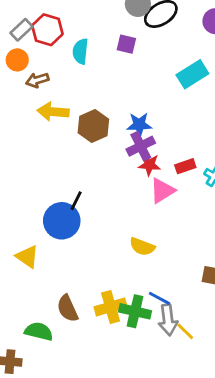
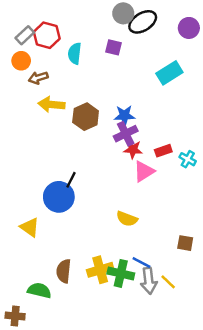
brown semicircle: (67, 308) -> (64, 271), turned 30
yellow line: (185, 331) -> (168, 282), moved

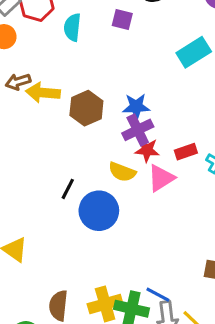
brown arrow: (38, 78) -> (18, 82), moved
blue circle: (59, 197) -> (99, 211), moved
yellow semicircle: (127, 219) -> (122, 172), moved

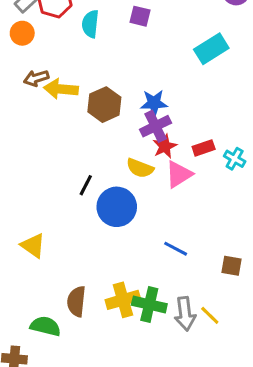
red star: (147, 150) -> (165, 146), turned -30
blue line: (158, 295) -> (176, 249), moved

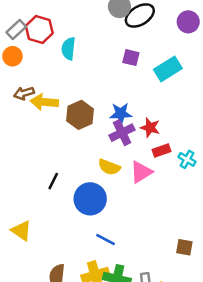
purple square: (140, 16) -> (131, 58), moved
red star: (165, 146) -> (150, 128), moved, turned -30
black line: (86, 185) -> (53, 181), moved
blue line: (176, 249) -> (105, 240), moved

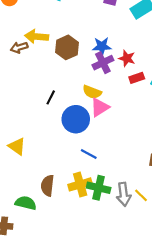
brown arrow: (24, 93) -> (19, 47), moved
pink triangle: (141, 172) -> (100, 107), moved
black line: (53, 181) -> (51, 97), moved

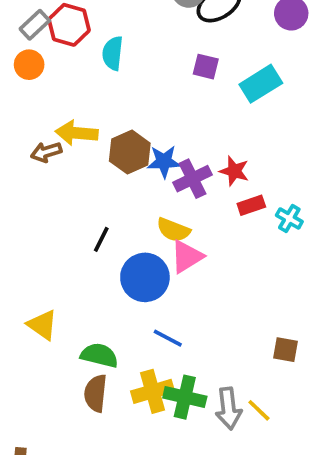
blue star: (102, 46) -> (164, 162), moved
green semicircle: (26, 203) -> (99, 355), moved

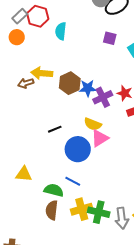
black line: (101, 239) -> (55, 129), turned 40
yellow triangle: (42, 325) -> (24, 174), turned -30
blue line: (168, 338) -> (73, 181), moved

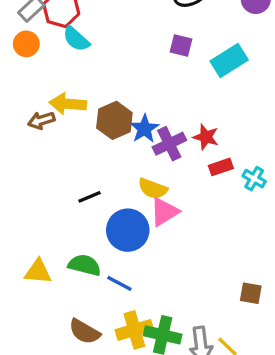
cyan semicircle: (61, 31) -> (76, 39), moved, turned -54
blue star: (88, 88) -> (144, 129), turned -30
green semicircle: (54, 190) -> (85, 265), moved
brown semicircle: (52, 210) -> (85, 332), turned -66

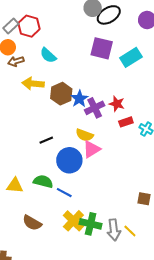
cyan semicircle: (76, 39) -> (48, 55), moved
purple square: (181, 46) -> (102, 48), size x1.6
brown arrow: (41, 120) -> (16, 61), moved
yellow cross: (134, 330) -> (73, 221), turned -30
brown semicircle: (85, 332) -> (32, 223), moved

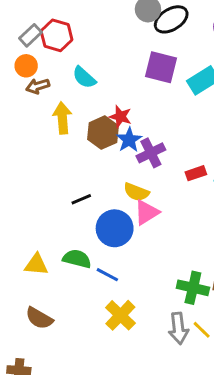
yellow arrow: (33, 84) -> (62, 118), turned 80
red star: (117, 104) -> (120, 117), moved
brown semicircle: (32, 223) -> (39, 318), moved
green cross: (91, 224) -> (193, 288), moved

